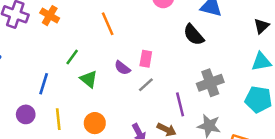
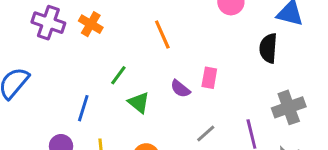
black semicircle: (194, 35) -> (268, 48), turned 45
gray line: (146, 85) -> (206, 134), moved

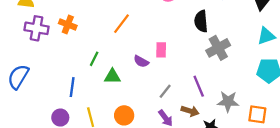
orange line: (162, 34) -> (122, 24), turned 70
green triangle: (139, 103) -> (112, 76), turned -30
gray cross: (289, 107) -> (218, 48), moved

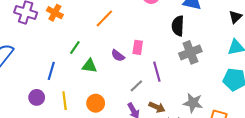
purple line: (199, 86) -> (157, 72), moved

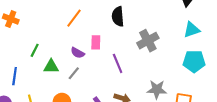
orange line: (104, 18) -> (74, 18), moved
black semicircle: (178, 26) -> (118, 16), moved
gray line: (136, 86) -> (74, 73), moved

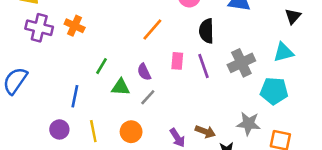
cyan triangle: (192, 30) -> (283, 52), moved
purple semicircle: (78, 53) -> (144, 72), moved, turned 32
cyan pentagon: (194, 61) -> (274, 91), moved
purple line: (118, 63) -> (204, 66), moved

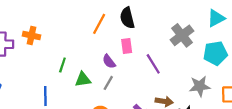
black semicircle: (206, 31) -> (127, 18), moved
purple line: (204, 66) -> (153, 64), moved
purple semicircle: (144, 72) -> (109, 61), moved

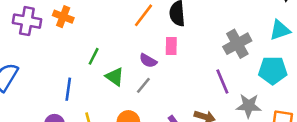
purple semicircle: (109, 61) -> (148, 61), turned -32
purple line: (153, 64) -> (222, 82), moved
green triangle: (83, 79) -> (115, 77), turned 35

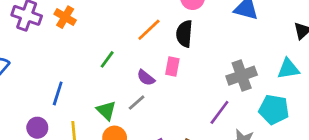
green line: (94, 56) -> (107, 59), moved
green triangle: (115, 77) -> (106, 110), moved
purple line: (222, 82) -> (219, 112), turned 50

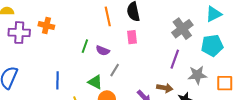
orange line: (149, 30) -> (108, 16), turned -42
purple semicircle: (146, 78) -> (103, 51), moved

